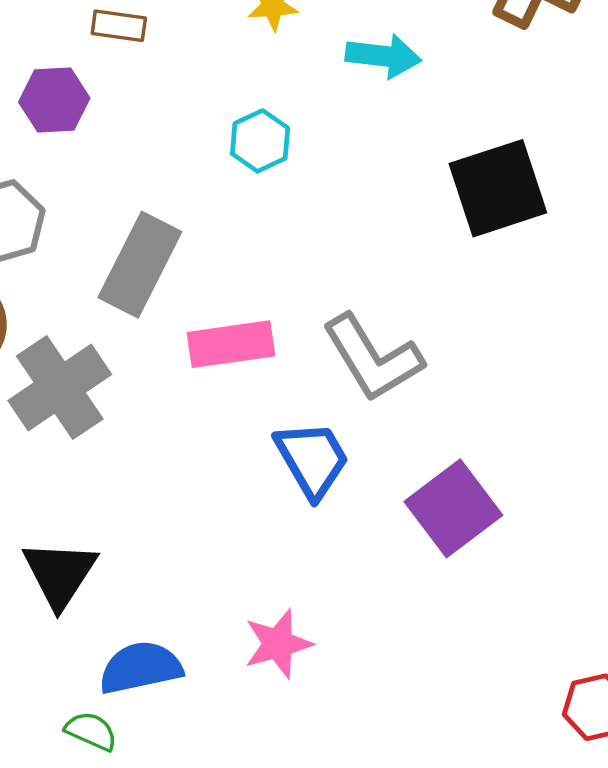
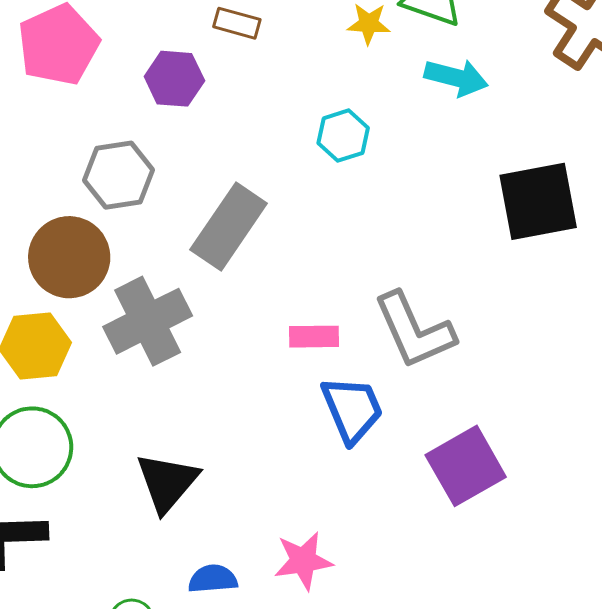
pink rectangle: (231, 344) -> (314, 337), moved, size x0.7
black triangle: (60, 574) -> (167, 482), moved
blue semicircle: (141, 668) -> (213, 579), moved, size x0.7

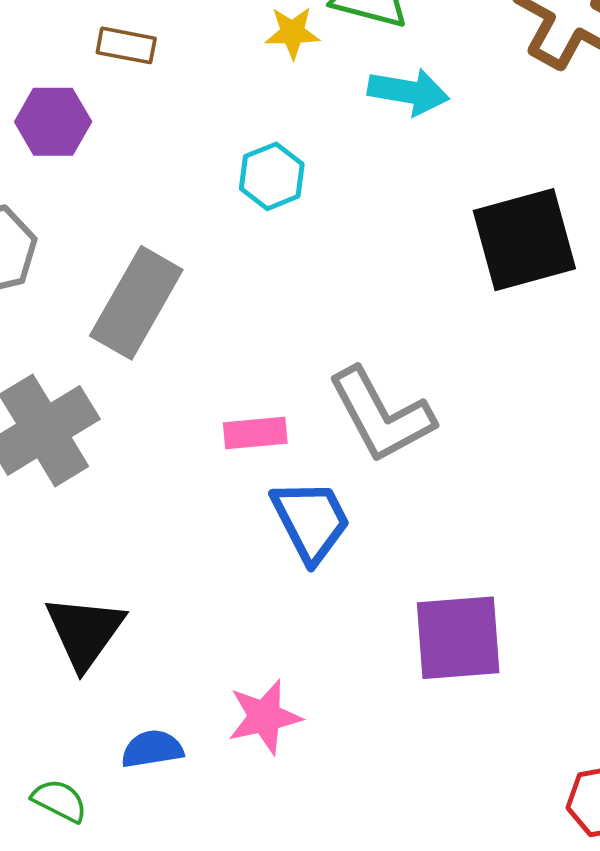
purple square: (466, 466) -> (458, 638), moved, turned 30

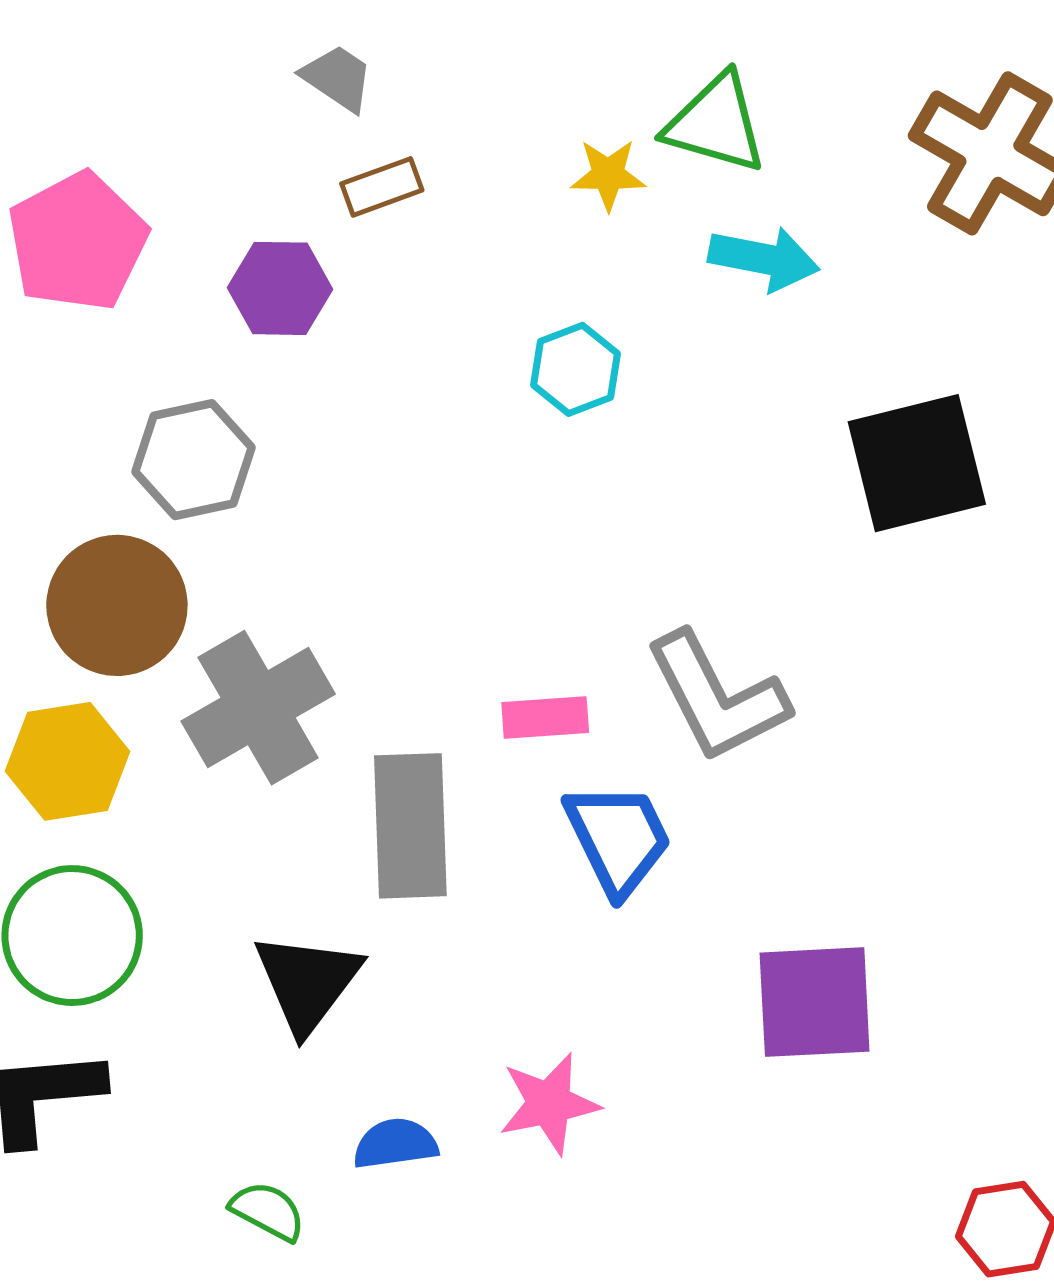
brown rectangle: (126, 45) -> (382, 187), turned -32
gray rectangle: (136, 303) -> (410, 826), moved, turned -33

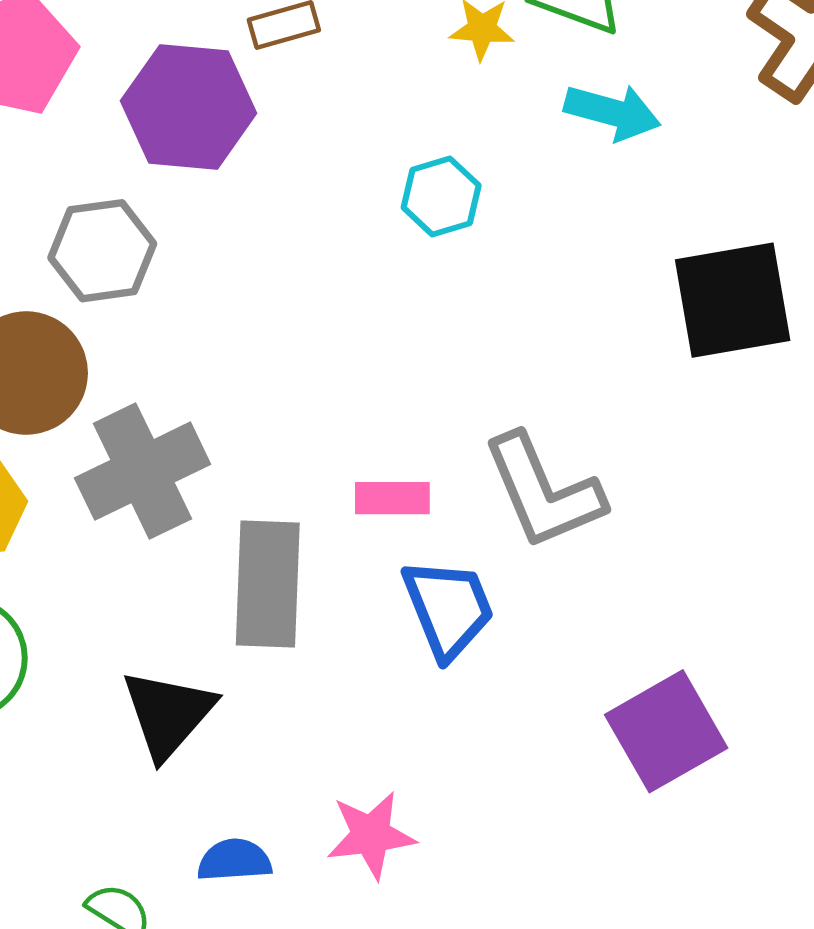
purple hexagon: (280, 288) -> (189, 107), size x1.5
purple square: (815, 1002) -> (666, 731), moved, turned -31

